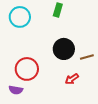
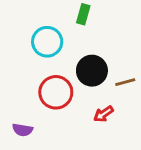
cyan circle: (20, 17) -> (47, 42), moved
red circle: (27, 69) -> (56, 92), moved

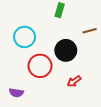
cyan circle: (47, 42) -> (25, 37), moved
brown line: (125, 82) -> (90, 31), moved

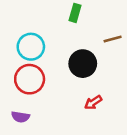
red circle: (40, 66) -> (30, 79), moved

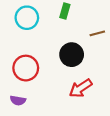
cyan circle: (31, 47) -> (27, 18), moved
red arrow: (93, 103) -> (81, 88), size x1.5

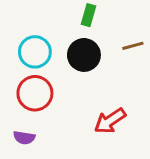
cyan circle: (27, 18) -> (35, 52), moved
black circle: (72, 55) -> (84, 55), moved

